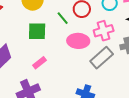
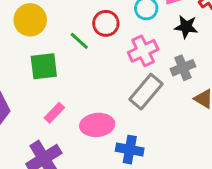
pink ellipse: (78, 41) -> (97, 125), moved

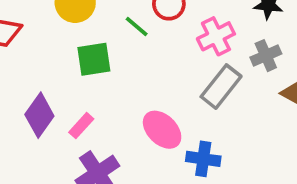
pink rectangle: (54, 113) -> (81, 126), moved
pink ellipse: (97, 125) -> (162, 130), turned 52

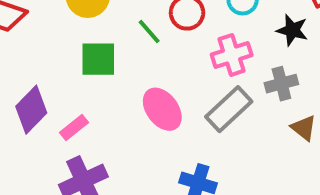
pink ellipse: (162, 130) -> (162, 109), moved

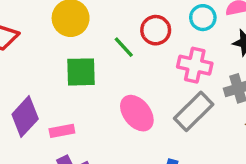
pink cross: (232, 55) -> (195, 65), turned 32
pink rectangle: (74, 128) -> (62, 131), turned 30

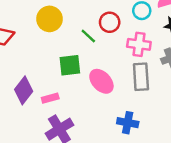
green square: (81, 72) -> (70, 65), moved
gray rectangle: (194, 111) -> (141, 77), turned -44

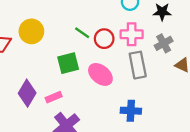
yellow circle: (50, 19) -> (31, 31), moved
red circle: (110, 22) -> (104, 39), moved

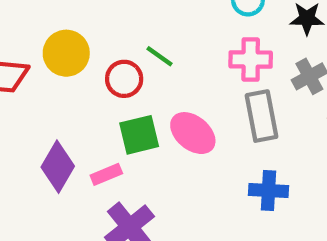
red circle: (104, 39) -> (124, 79), moved
green square: (68, 63) -> (139, 135), moved
blue cross: (131, 111) -> (269, 191), moved

